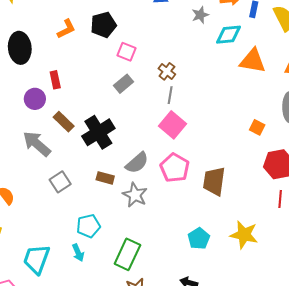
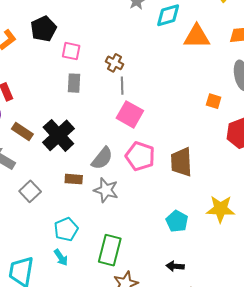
gray rectangle: (123, 84) -> (74, 83), turned -36

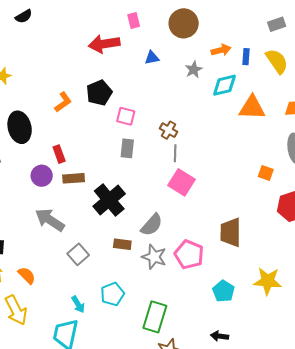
brown rectangle: (22, 131) -> (74, 178), moved, turned -40
pink pentagon: (140, 156) -> (189, 255), moved
cyan arrow: (61, 257) -> (78, 304), moved

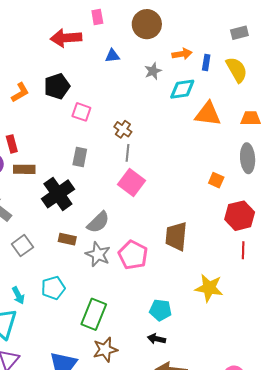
gray rectangle: (127, 148) -> (80, 157), moved
cyan pentagon: (223, 291) -> (161, 310), moved, turned -30

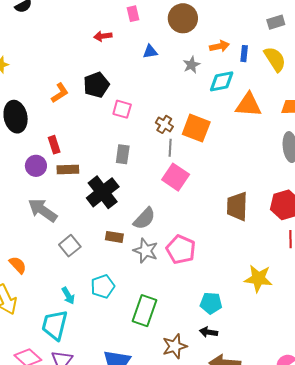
red arrow: (66, 38) -> (103, 36), size x0.6
orange square: (216, 180) -> (196, 128), moved, size x1.8
brown trapezoid: (176, 236) -> (237, 206), moved
brown star: (105, 350) -> (175, 346), moved

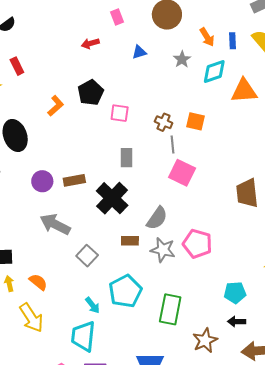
orange arrow: (219, 46) -> (207, 37), turned 78
orange square: (196, 128) -> (196, 121), size x0.7
red rectangle: (54, 145) -> (17, 66), moved
cyan pentagon: (103, 286) -> (125, 291), size x1.4

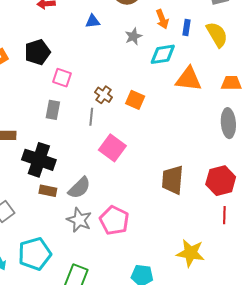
gray line: (173, 145) -> (91, 117), moved
gray rectangle: (127, 158) -> (53, 110), moved
black cross: (112, 198) -> (39, 160), turned -36
brown rectangle: (130, 241) -> (48, 191), moved

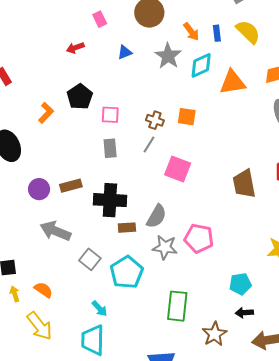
gray star: (133, 36) -> (168, 56), size x1.5
gray line: (91, 117) -> (149, 145), turned 42
cyan pentagon: (35, 254) -> (127, 272), moved

